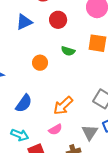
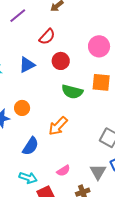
green semicircle: (68, 51) -> (72, 92), size x1.5
orange circle: (40, 63) -> (22, 108), moved
orange arrow: (63, 106) -> (58, 126), moved

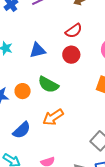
red semicircle: (47, 37) -> (74, 31), moved
green semicircle: (72, 92) -> (48, 85), moved

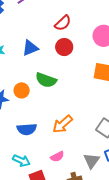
orange arrow: (53, 117) -> (63, 124), moved
blue semicircle: (22, 130) -> (27, 129), turned 48

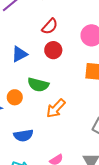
orange arrow: (63, 124) -> (56, 108), moved

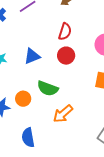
red semicircle: (50, 26) -> (65, 32), turned -30
blue semicircle: (23, 135) -> (28, 137), turned 84

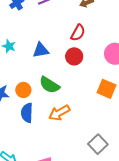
blue semicircle: (28, 137) -> (27, 113), moved

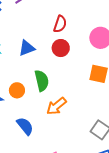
green semicircle: (49, 85) -> (42, 81), turned -125
blue semicircle: (27, 113) -> (25, 126), moved, turned 150

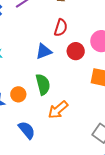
blue triangle: (27, 48) -> (44, 51), moved
red circle: (61, 48) -> (76, 51), moved

